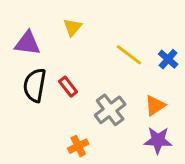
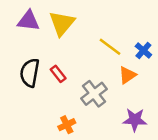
yellow triangle: (72, 27) -> (62, 23), size x1.6
purple triangle: (27, 43) -> (28, 21), moved
orange triangle: (155, 105) -> (127, 75), moved

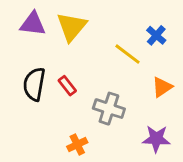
blue cross: (143, 50) -> (156, 35), moved
orange triangle: (127, 75) -> (162, 87), moved
gray cross: (94, 94) -> (109, 109), turned -35

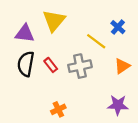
purple triangle: (33, 24) -> (25, 34), moved
gray cross: (109, 109) -> (80, 66), moved, turned -30

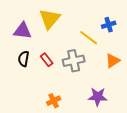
blue cross: (118, 27) -> (109, 25), turned 32
black semicircle: (26, 64) -> (24, 59), size x0.7
purple star: (118, 105) -> (98, 97), moved

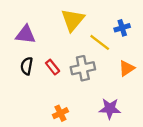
yellow triangle: (50, 19) -> (73, 20), moved

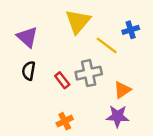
purple triangle: (26, 35) -> (27, 37), turned 35
red rectangle: (53, 67) -> (62, 80), moved
orange triangle: (127, 68) -> (122, 90), moved

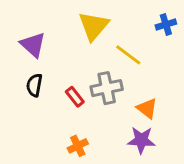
blue cross: (131, 30) -> (166, 25), moved
orange triangle: (122, 90) -> (147, 108), turned -48

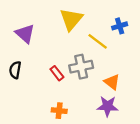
blue cross: (166, 25) -> (120, 26), moved
black semicircle: (34, 85) -> (15, 70), moved
orange cross: (78, 146) -> (59, 111), turned 32

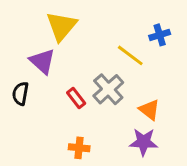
yellow triangle: (71, 19) -> (61, 26), moved
purple triangle: (25, 34) -> (42, 61), moved
gray cross: (81, 67) -> (108, 89), turned -30

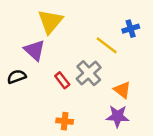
black semicircle: (20, 94) -> (17, 77), turned 60

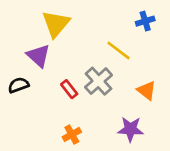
blue cross: (131, 29) -> (145, 21), moved
orange triangle: (122, 90) -> (147, 90), moved
orange cross: (65, 121) -> (72, 134), turned -35

